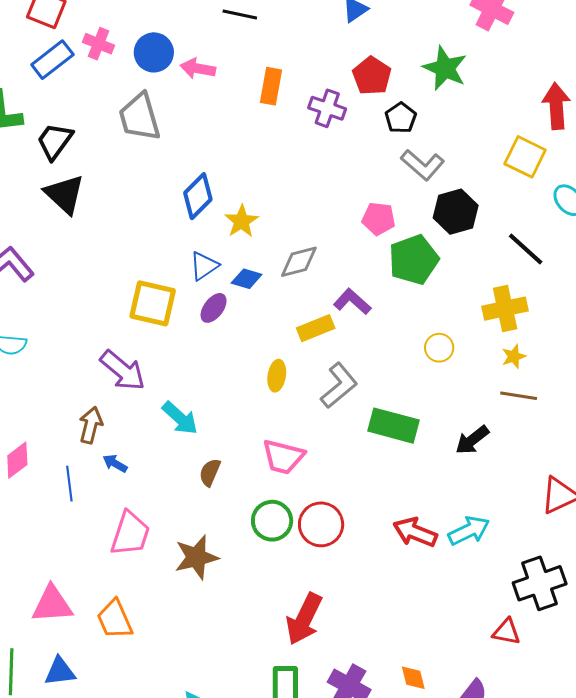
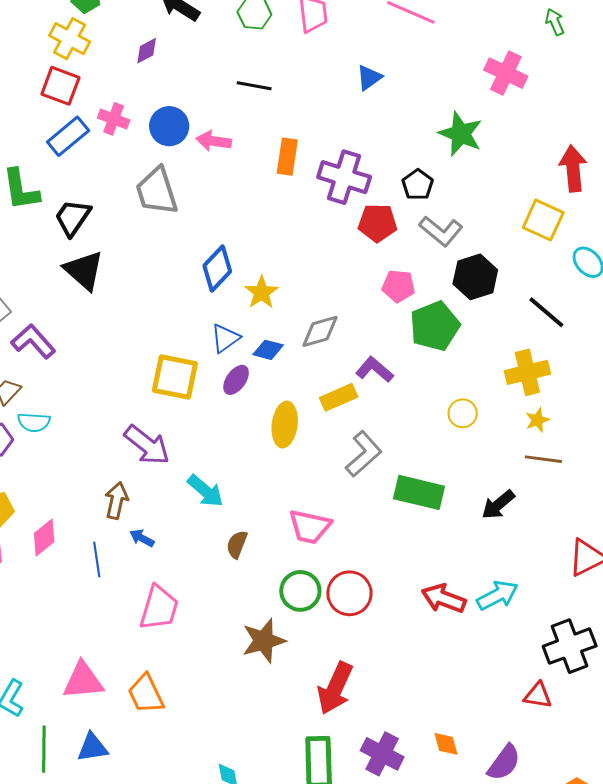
red pentagon: (372, 76) -> (377, 223), moved, turned -30
purple cross: (327, 108) -> (344, 177), size x1.4
yellow ellipse: (277, 376) -> (285, 425), moved, size x1.4
brown star: (196, 557) -> (264, 641), moved

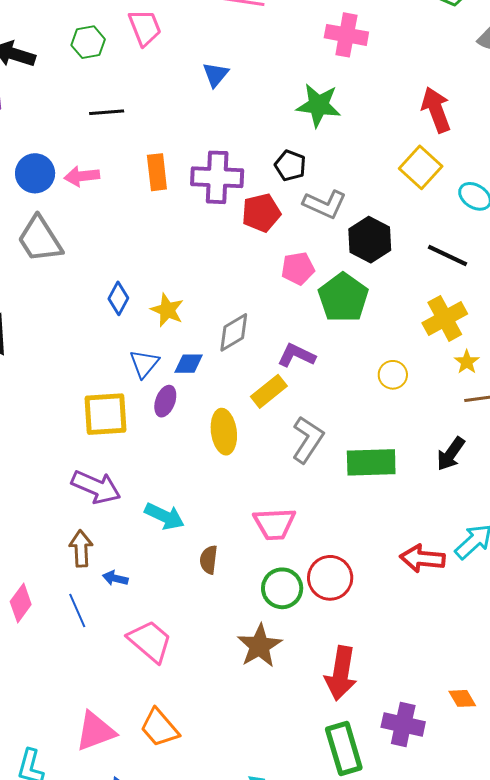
yellow square: (543, 220) -> (421, 167), turned 33
blue diamond: (217, 269) -> (118, 298), size x0.7
pink trapezoid: (159, 608) -> (150, 641), turned -51

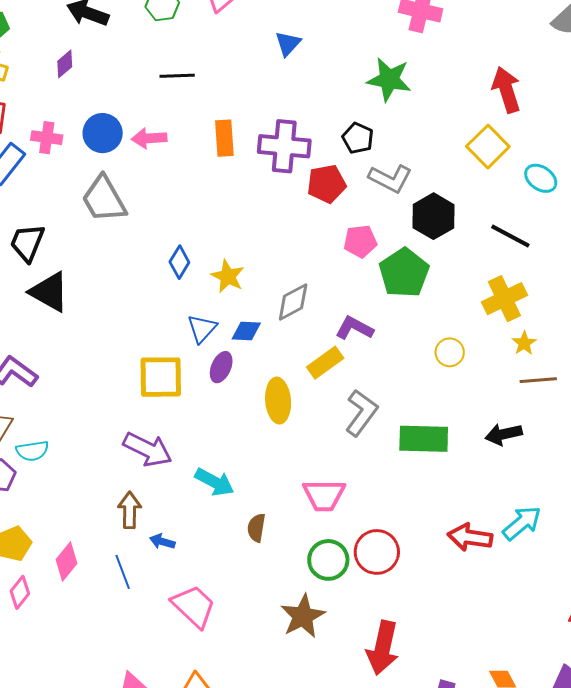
black arrow: (451, 454) -> (504, 434), turned 39

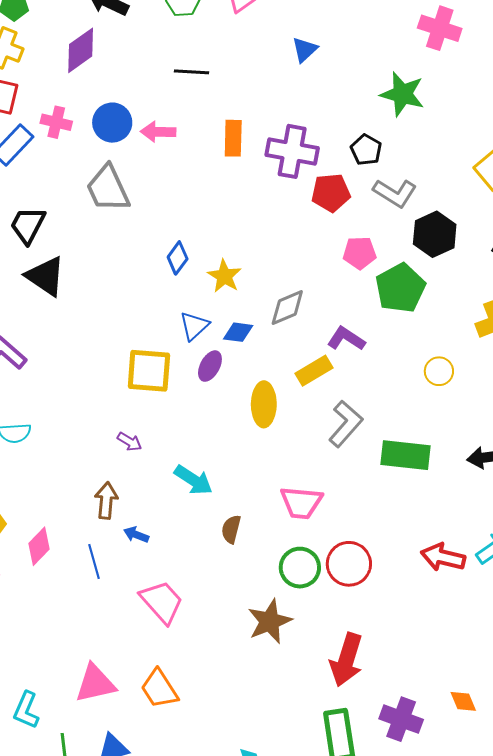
purple diamond: (65, 64) -> (81, 50), size x1.6
purple arrow: (148, 449) -> (130, 442), size x0.5

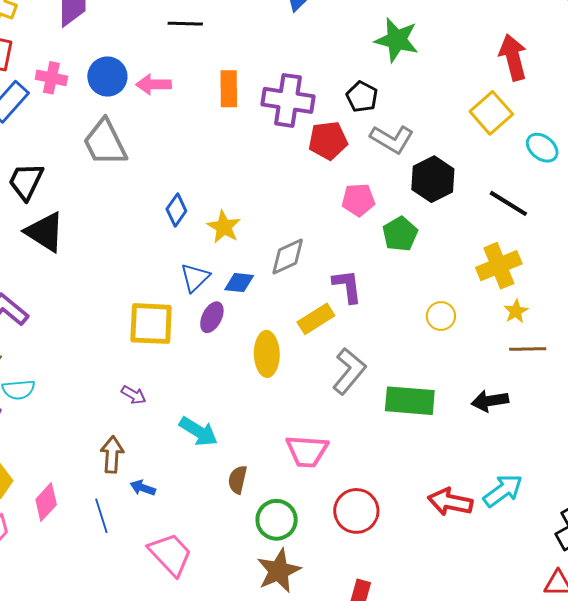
green pentagon: (400, 288) -> (400, 234), size x0.7
purple L-shape: (346, 339) -> (347, 286), turned 51
green circle: (300, 568) -> (277, 520), moved

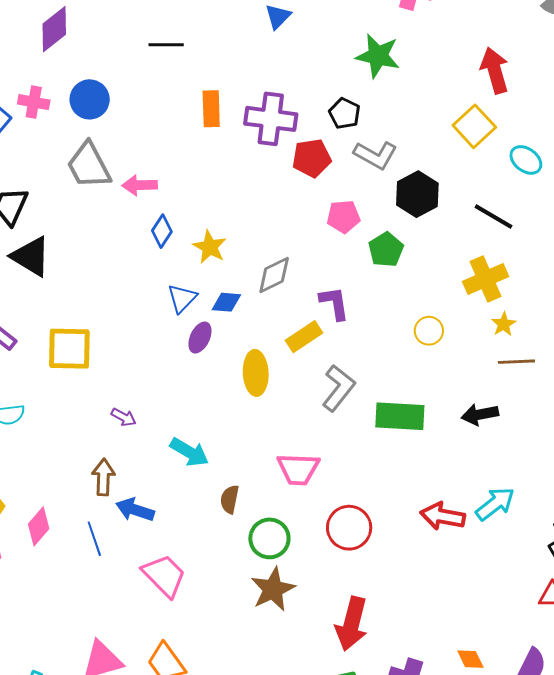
pink arrow: (154, 84) -> (140, 185), moved
yellow square: (151, 324) -> (69, 349), moved
blue arrow: (143, 488) -> (135, 510), size x1.5

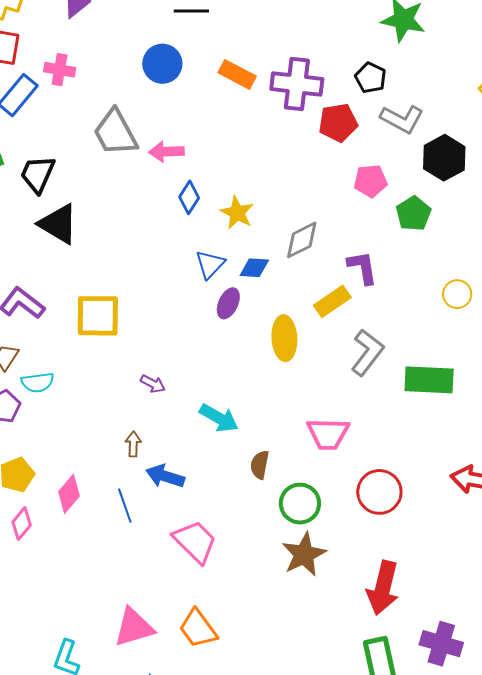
blue circle: (90, 99) -> (162, 64), moved
orange rectangle: (211, 109) -> (237, 74), turned -60
brown arrow: (103, 477) -> (133, 444), size x0.7

